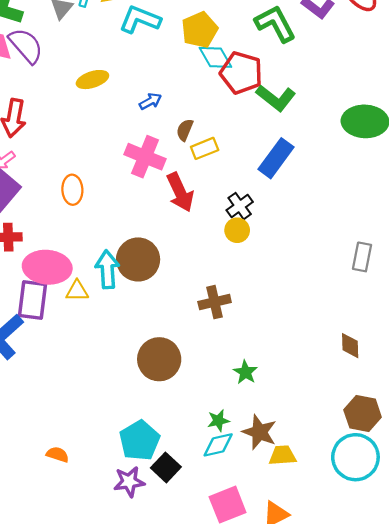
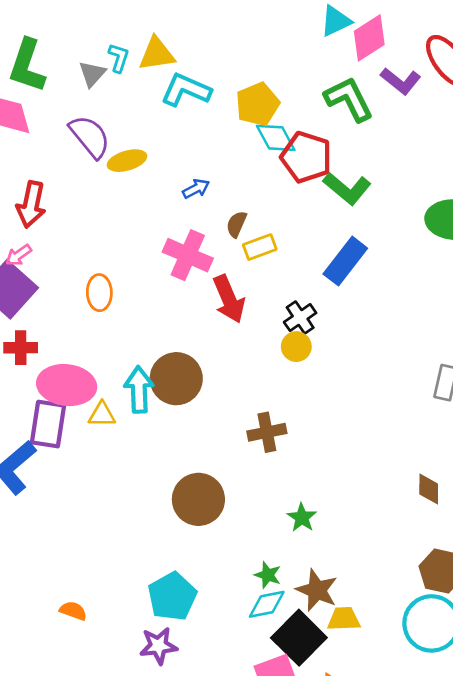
purple semicircle: (26, 46) -> (90, 137), moved
green star: (218, 421) -> (268, 575), turned 30
black square: (166, 467) -> (299, 638), moved, size x1.5

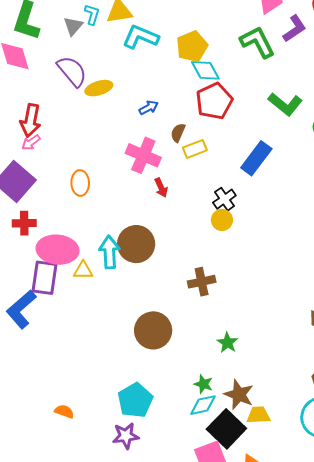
purple L-shape: (401, 81) -> (294, 29), turned -72
red pentagon: (306, 157) -> (214, 101), moved, turned 30
green L-shape: (347, 188) -> (285, 104), moved
pink arrow: (19, 255) -> (31, 142), moved
red arrow: (229, 299) -> (161, 188), moved, size x0.6

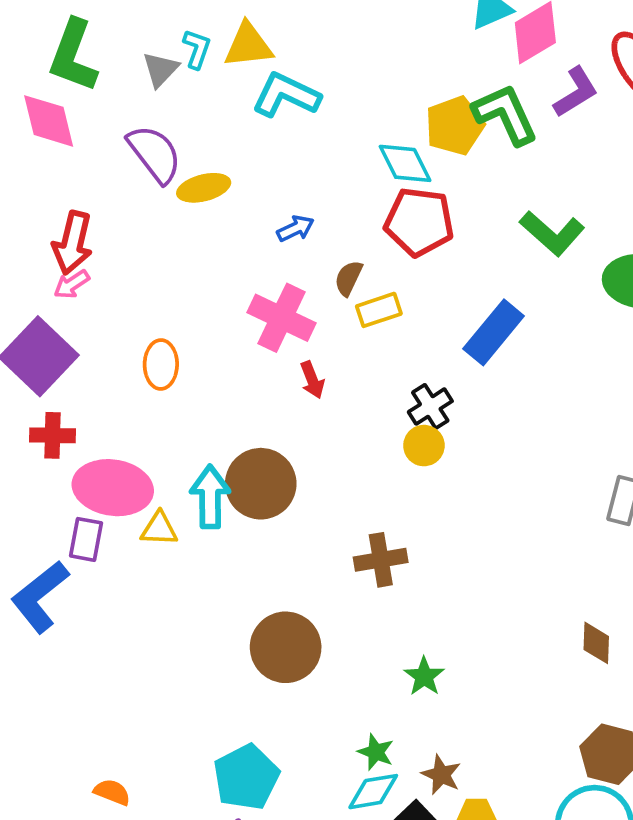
yellow pentagon: (192, 46) -> (455, 126), moved
red pentagon: (214, 101) -> (419, 222), turned 30
purple rectangle: (45, 278) -> (86, 539), size x0.7
brown star: (239, 395) -> (441, 775), size x0.7

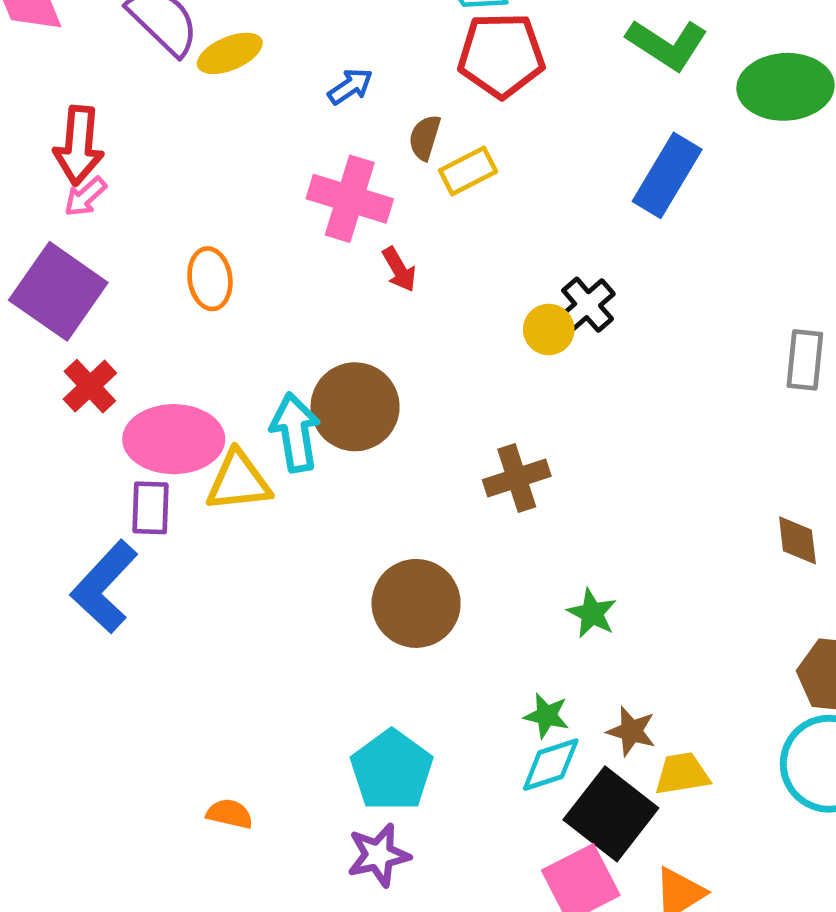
blue rectangle: (494, 332) -> (667, 175), moved
black cross: (430, 407) -> (588, 305), moved
red cross: (53, 435) -> (90, 386), turned -36
yellow triangle: (159, 529) -> (238, 481), size x1.4

